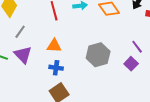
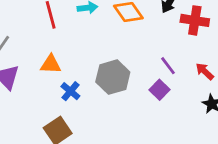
blue cross: (56, 68) -> (70, 91), moved, turned 32

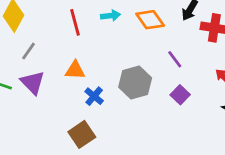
purple line: (168, 66) -> (175, 59), moved

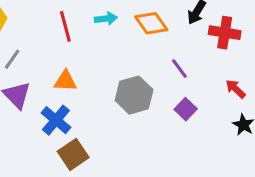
blue cross: (94, 96) -> (56, 120), moved, size x1.4

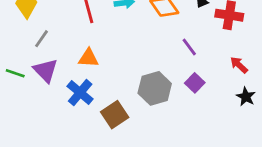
gray hexagon: (134, 95) -> (155, 88), moved
brown square: (73, 154) -> (115, 115), moved

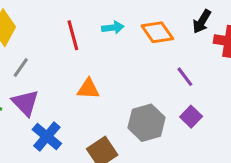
orange triangle: (88, 58) -> (88, 89), moved
blue cross: (80, 93) -> (47, 136), moved

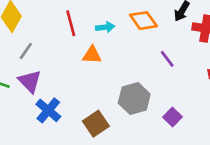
cyan arrow: (113, 28) -> (105, 27), moved
orange triangle: (88, 89) -> (92, 55), moved
purple square: (191, 117) -> (173, 117), moved

